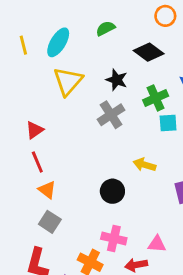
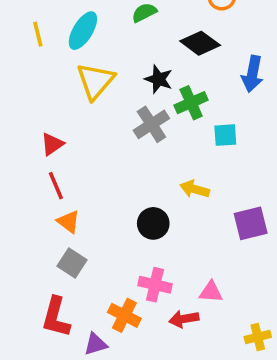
green cross: (156, 98) -> (191, 103), moved

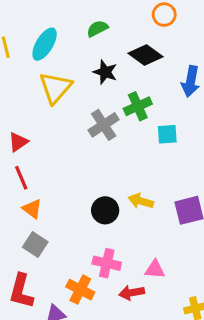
black star: (159, 79) -> (105, 72), moved
yellow arrow: (195, 189) -> (141, 201), moved

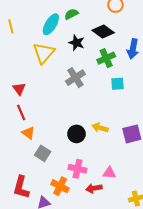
cyan ellipse: (45, 44) -> (51, 24), moved
green cross: (138, 106) -> (106, 58), moved
red triangle: (18, 142) -> (19, 89), turned -32
gray square: (35, 245) -> (43, 153), moved

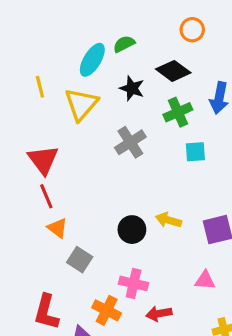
yellow line: (11, 26) -> (40, 87), moved
red triangle: (19, 89) -> (43, 160), size x1.5
pink triangle: (109, 173) -> (205, 280), moved

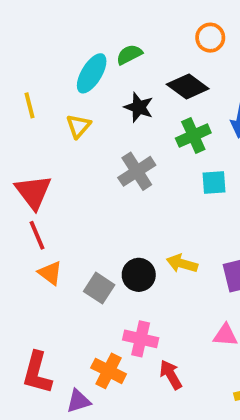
yellow triangle: (81, 104) -> (78, 126), size x0.6
gray square: (80, 260) -> (99, 288), moved
red arrow: (159, 314) -> (171, 375), turned 70

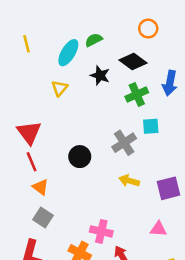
yellow line: (29, 105) -> (26, 44), moved
gray cross: (137, 171) -> (124, 143), moved
black circle: (139, 275) -> (80, 157), moved
gray square: (99, 288) -> (43, 217), moved

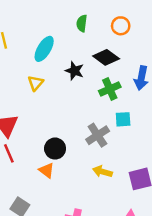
green semicircle: (94, 40) -> (82, 23), moved, turned -56
orange triangle: (40, 187) -> (47, 170), moved

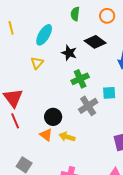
green cross: (110, 89) -> (80, 79), moved
yellow arrow: (102, 172) -> (67, 137), moved

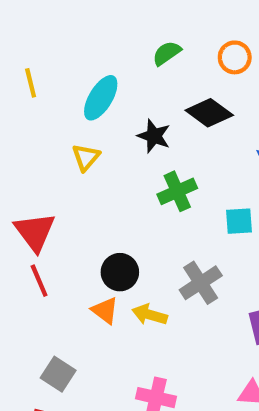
green semicircle: (75, 14) -> (167, 53), turned 48
gray cross: (88, 106) -> (201, 283), moved

